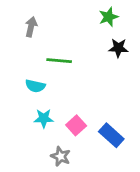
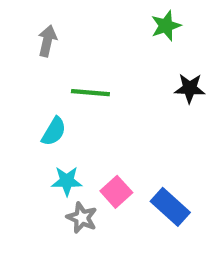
black star: (118, 48) -> (190, 88), moved
cyan semicircle: (35, 86) -> (54, 131), turned -72
gray star: (61, 156) -> (82, 218), moved

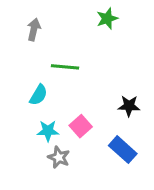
green star: (166, 26) -> (107, 19), moved
black star: (190, 88) -> (129, 106), moved
pink square: (116, 192) -> (81, 126), moved

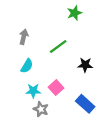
gray arrow: (34, 29) -> (24, 37), moved
green line: (65, 67) -> (58, 46), moved, turned -42
black star: (129, 106) -> (85, 65), moved

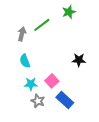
green line: (58, 46) -> (42, 25), moved
cyan semicircle: (27, 66) -> (25, 61), turned 128
blue rectangle: (85, 104) -> (65, 100), moved

